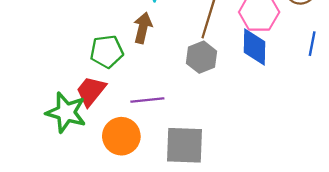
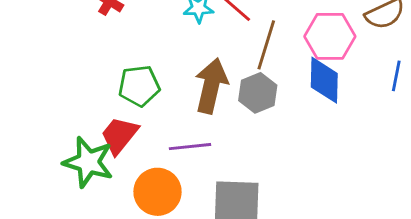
brown arrow: (143, 28) -> (211, 86), moved, size x1.4

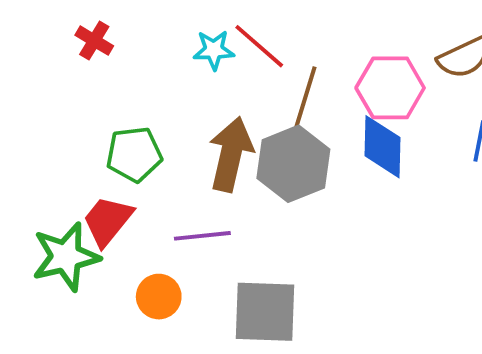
gray hexagon: (258, 93) -> (293, 164), size x1.4
green star: (88, 162) -> (66, 257), turned -30
orange circle: (157, 192) -> (159, 297), size x0.7

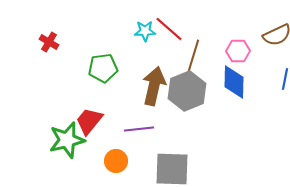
red cross: (94, 41) -> (49, 42), moved
pink hexagon: (390, 88) -> (238, 51), size x0.7
green pentagon: (134, 154) -> (103, 68), moved

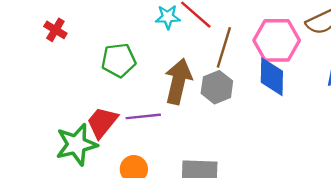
pink hexagon: (238, 51) -> (277, 40), size x1.6
gray hexagon: (187, 91) -> (217, 87), size x0.7
purple line: (139, 129) -> (143, 116), moved

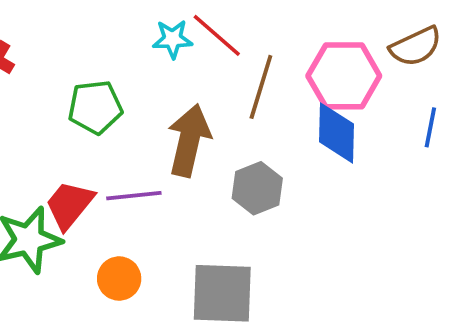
gray hexagon: (217, 87) -> (257, 188), moved

